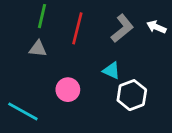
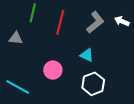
gray triangle: (38, 49) -> (16, 38), moved
white hexagon: (132, 95) -> (93, 84), moved

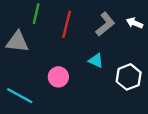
gray triangle: (16, 38) -> (17, 42), size x1.5
white hexagon: (93, 84) -> (129, 77), moved

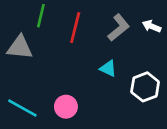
pink circle: (58, 77) -> (66, 107), moved

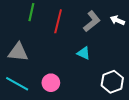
gray triangle: (20, 47) -> (18, 52), moved
white hexagon: (145, 87) -> (112, 82), moved

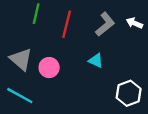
gray triangle: (18, 52) -> (21, 59), turned 35
pink circle: (51, 83) -> (49, 68), moved

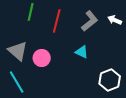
cyan line: (20, 96) -> (17, 82), turned 30

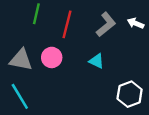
gray triangle: (18, 51) -> (21, 60), turned -30
pink circle: (42, 58) -> (52, 57), moved

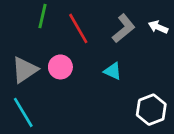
red line: (67, 24) -> (78, 28), turned -44
gray triangle: (21, 60) -> (25, 70), turned -45

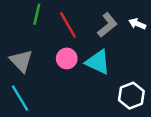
pink circle: (60, 67) -> (67, 58), moved
gray triangle: (25, 70) -> (21, 61), turned -40
cyan triangle: (113, 71) -> (98, 62), size x1.6

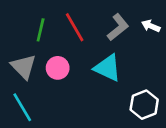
green line: (37, 14) -> (41, 30), moved
pink circle: (67, 58) -> (58, 68), moved

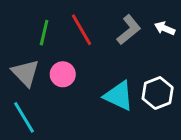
cyan triangle: (107, 68) -> (119, 96), moved
white hexagon: (144, 105) -> (158, 93), moved

